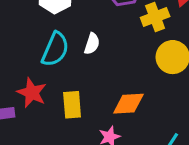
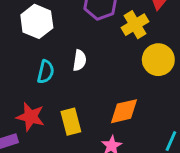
cyan semicircle: (55, 49) -> (46, 72), size x0.7

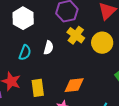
yellow cross: (135, 25) -> (76, 35), moved, turned -30
yellow circle: (158, 60) -> (102, 43), moved

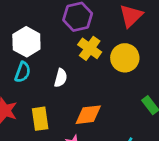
white hexagon: (23, 18) -> (26, 42), moved
white semicircle: (48, 48) -> (61, 78), moved

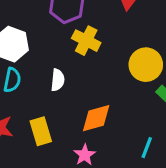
yellow circle: (125, 58) -> (146, 65), moved

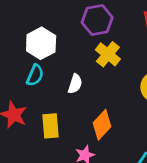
orange diamond: (96, 118) -> (102, 125), turned -44

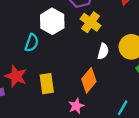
white hexagon: (41, 43) -> (52, 21), moved
white semicircle: (75, 84) -> (103, 51), moved

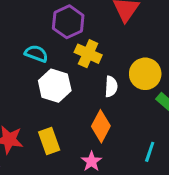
white hexagon: (52, 21) -> (55, 86), moved
cyan semicircle: (32, 43) -> (36, 54), moved, turned -78

